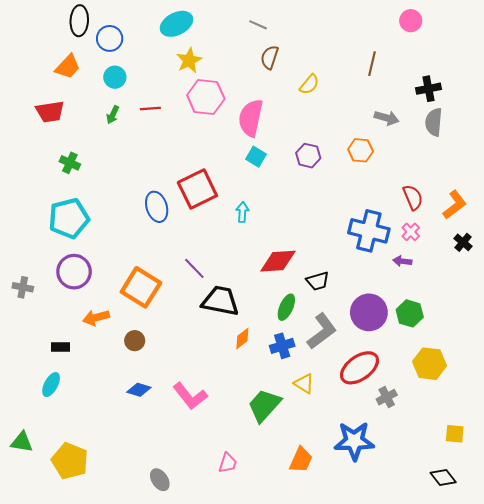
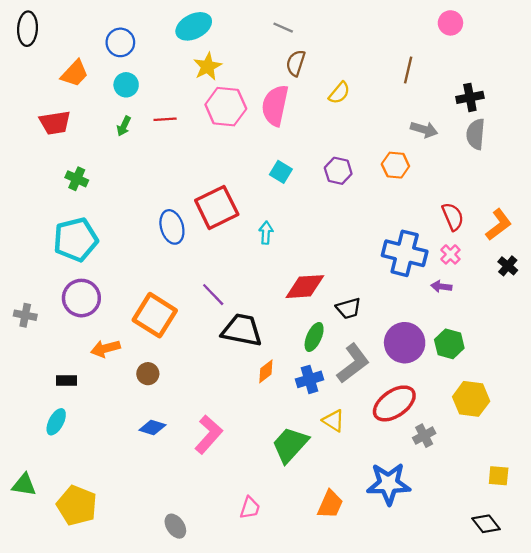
black ellipse: (79, 21) -> (28, 29), moved
pink semicircle: (251, 118) -> (275, 105), moved
pink L-shape: (190, 396) -> (209, 434), turned -100

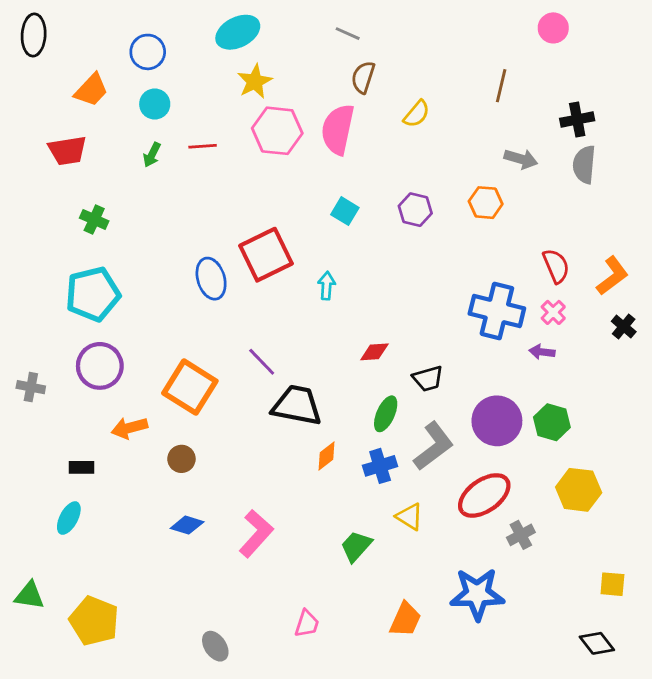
red diamond: (305, 287) -> (374, 352), size x0.6
green trapezoid: (290, 445) -> (356, 546), size x0.7

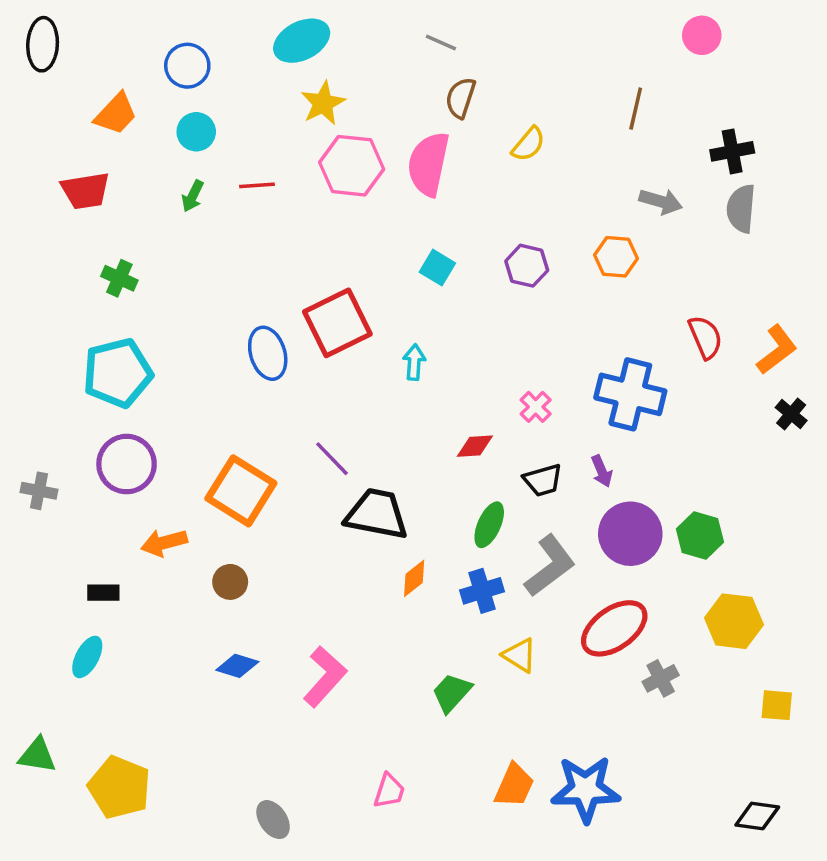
pink cross: (553, 312) -> (536, 407), moved
purple arrow: (542, 352) -> (602, 471), moved, turned -120
yellow square: (612, 584) -> (777, 705), moved
blue star: (477, 594) -> (586, 789), moved
black diamond: (597, 643) -> (757, 816), turned -44

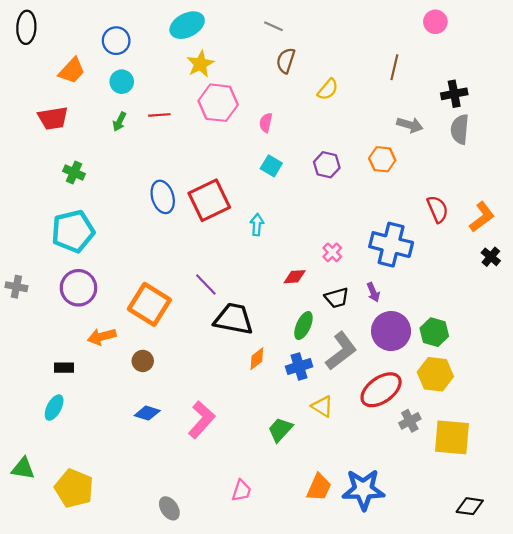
pink semicircle: (428, 164) -> (266, 123), moved, size x0.5
blue ellipse: (268, 353) -> (163, 197), moved
gray cross: (39, 491) -> (16, 287), moved
yellow hexagon: (734, 621) -> (435, 374), moved
yellow square: (777, 705) -> (452, 437), moved, size x1.8

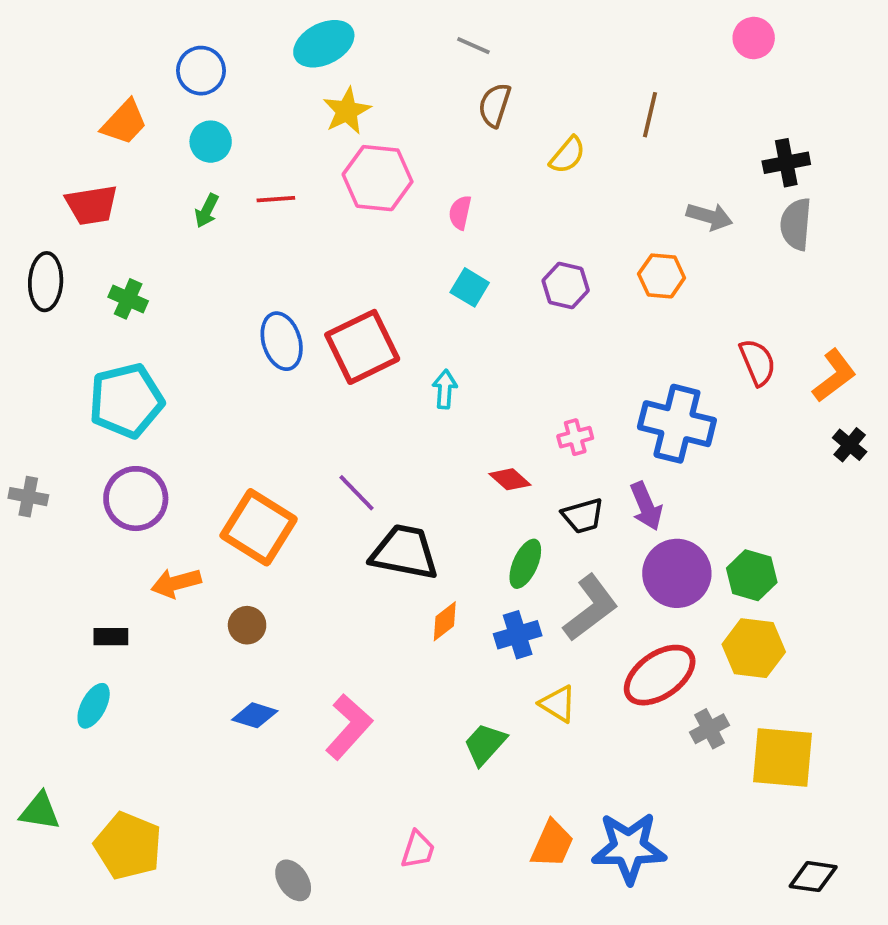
black ellipse: (26, 27) -> (46, 282), moved
brown line: (394, 67) -> (650, 115), moved
pink cross: (332, 252) -> (575, 437), turned 30
red diamond: (295, 277) -> (510, 479), turned 45
purple arrow: (373, 292) -> (646, 506), size x1.4

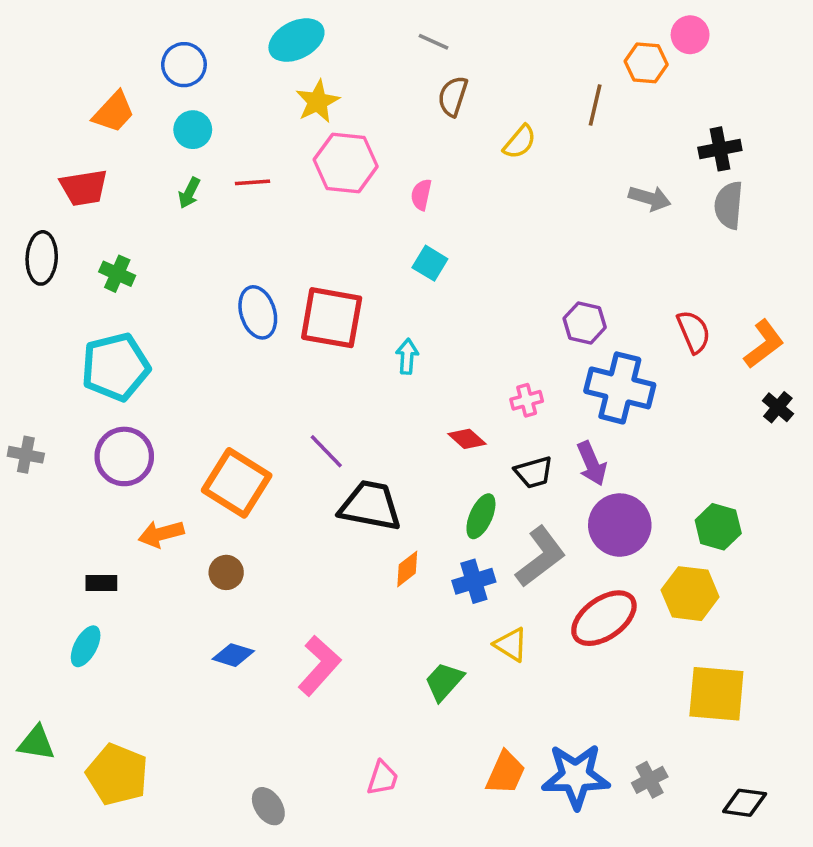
orange hexagon: (662, 276) -> (646, 63), moved
purple hexagon: (566, 286) -> (585, 323), moved
red square: (362, 347) -> (332, 318), turned 36
green hexagon: (752, 575) -> (718, 527), moved
gray cross: (710, 729) -> (650, 780), moved

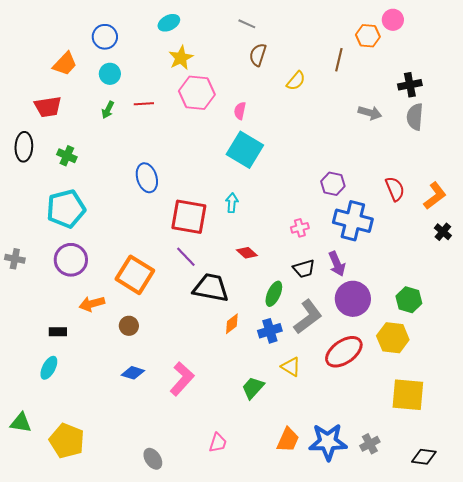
cyan ellipse: (296, 40) -> (169, 23), size x0.7
cyan square: (430, 263) -> (245, 150), size x1.8
red square: (332, 318) -> (189, 217), moved
red diamond: (467, 439) -> (247, 253), moved

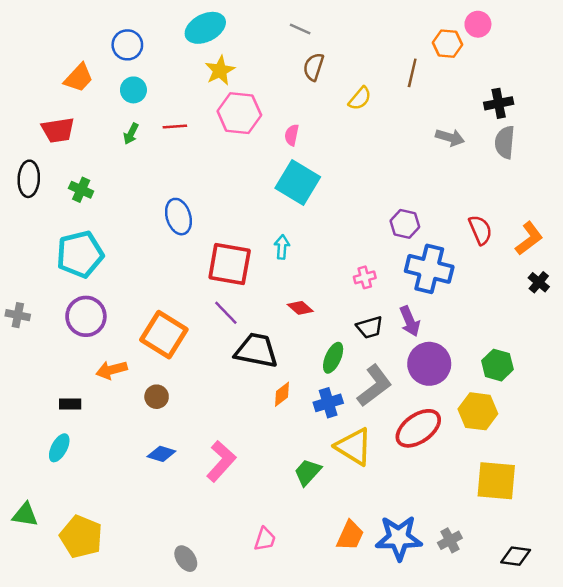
cyan ellipse: (169, 23) -> (205, 28), size x1.5
yellow triangle: (291, 367) -> (354, 447), size x1.6

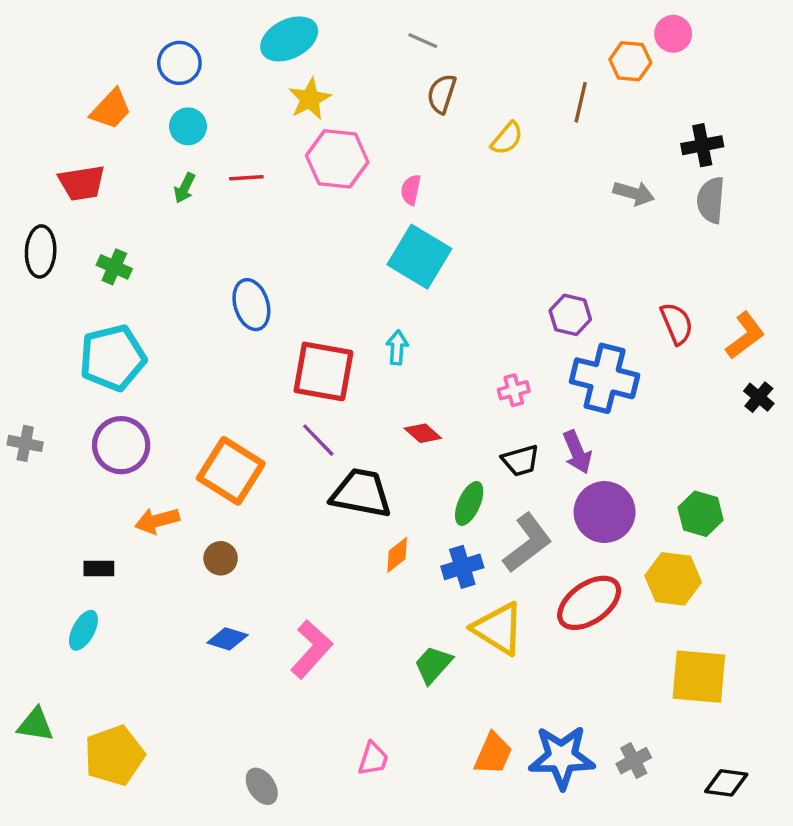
yellow pentagon: (81, 537) -> (114, 755), turned 30

